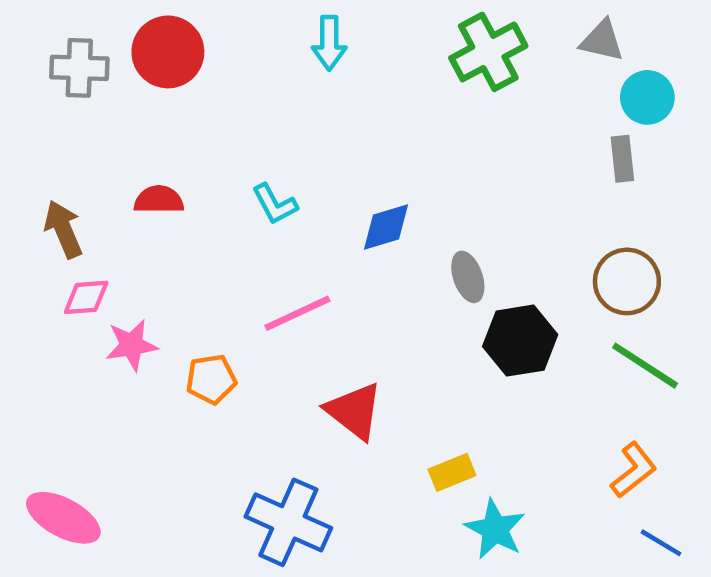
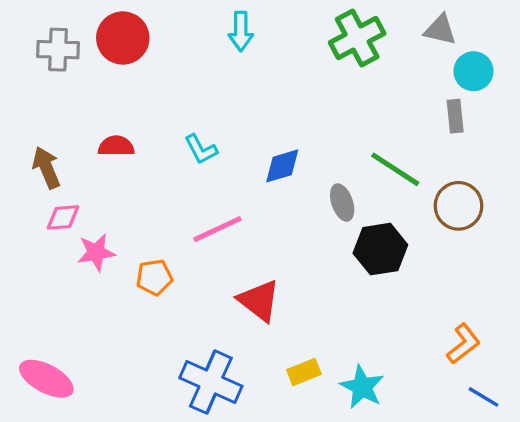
green line: (645, 366) -> (395, 169), moved
yellow rectangle: (452, 472) -> (304, 372), moved

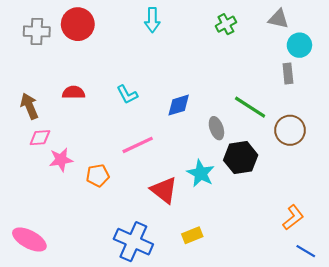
green cross: (357, 38) -> (226, 24), size x0.6
cyan star: (362, 387) -> (201, 173), moved

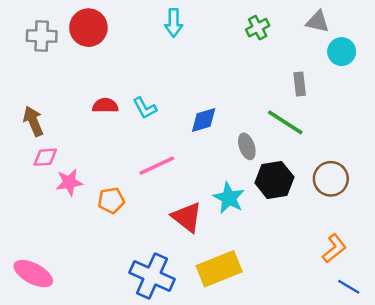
gray rectangle: (288, 74) -> (300, 84), moved
red semicircle: (74, 92) -> (105, 106), moved
brown circle: (290, 130) -> (331, 179), moved
yellow rectangle: (192, 235) -> (219, 269), size x1.8

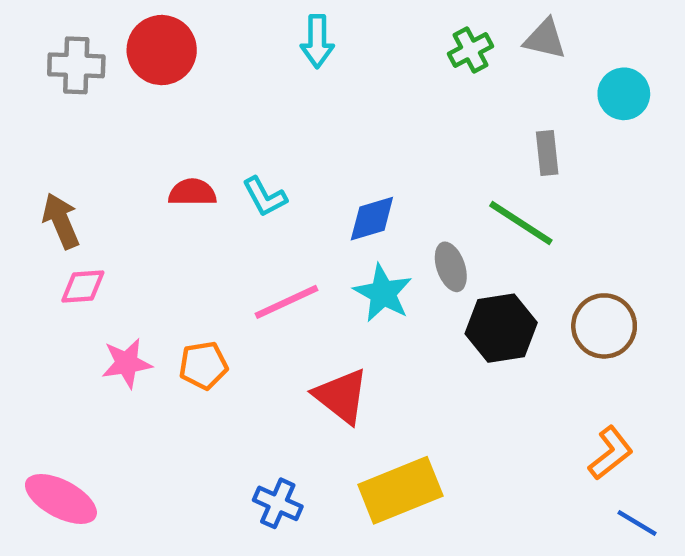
gray triangle: (318, 22) -> (545, 39), moved
pink star: (69, 182) -> (127, 363), moved
cyan star: (229, 198) -> (383, 293), moved
blue cross: (152, 276) -> (278, 503), size x0.6

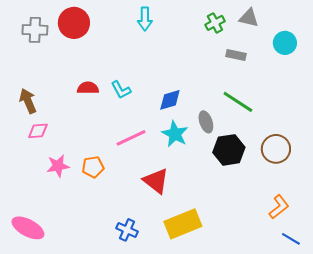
gray rectangle: (547, 153) -> (236, 55), moved, turned -72

